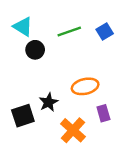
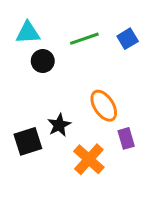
cyan triangle: (23, 27) -> (28, 33), turned -35
orange ellipse: (85, 86) -> (104, 106), turned 70

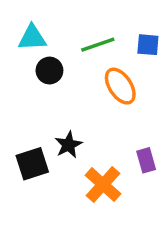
blue square: (128, 39) -> (148, 45), turned 36
orange ellipse: (104, 106) -> (120, 86), moved

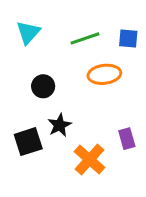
cyan triangle: (32, 38) -> (28, 32), turned -45
black circle: (49, 71) -> (43, 86), moved
orange ellipse: (120, 86) -> (104, 74), turned -64

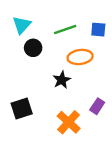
black circle: (43, 86) -> (33, 48), moved
black star: (60, 125) -> (62, 80), moved
purple rectangle: (127, 139) -> (97, 106), turned 49

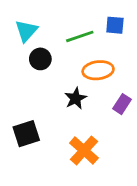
blue square: (98, 30) -> (115, 25), moved
purple rectangle: (97, 106) -> (122, 104), moved

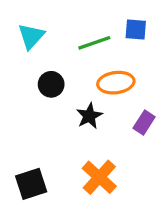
black circle: (40, 59) -> (51, 84), moved
black square: (26, 134) -> (31, 184), moved

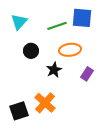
blue square: (136, 30) -> (82, 18), size x1.5
orange cross: (99, 177) -> (45, 103), moved

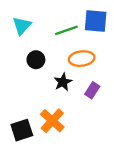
purple rectangle: (87, 74) -> (92, 90), moved

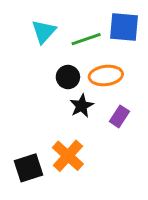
cyan triangle: (22, 26) -> (44, 32), moved
black circle: (36, 60) -> (68, 77), moved

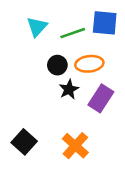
purple rectangle: (119, 116) -> (101, 98), size x1.5
orange cross: (68, 156) -> (75, 146), moved
black square: (29, 168) -> (24, 142), turned -30

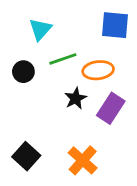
green line: (73, 33) -> (63, 59), moved
black circle: (57, 65) -> (23, 72), moved

